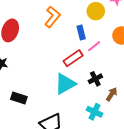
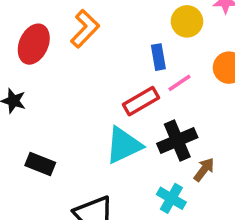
orange L-shape: (52, 17) -> (85, 29), moved
black cross: (95, 79) -> (177, 140), size x1.5

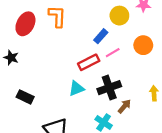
orange L-shape: (85, 29) -> (57, 16), turned -45
blue rectangle: (158, 57) -> (101, 36), turned 48
cyan triangle: (124, 145) -> (76, 88), size x0.7

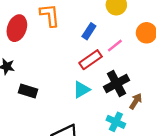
blue rectangle: (101, 36) -> (89, 31), moved
black rectangle: (25, 97) -> (28, 91), moved

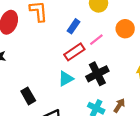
black rectangle: (28, 91) -> (28, 96), moved, turned 42
brown arrow: (136, 101) -> (119, 105), moved

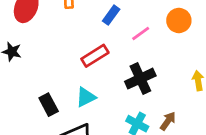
red rectangle: (74, 52) -> (95, 56), moved
cyan triangle: (66, 79) -> (86, 97), moved

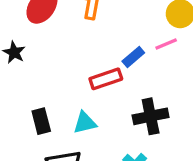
blue rectangle: (111, 15) -> (133, 57), moved
pink line: (141, 34) -> (166, 44), moved

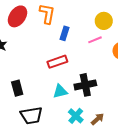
blue rectangle: (133, 57) -> (65, 33), moved, turned -32
cyan triangle: (85, 123) -> (60, 91), moved

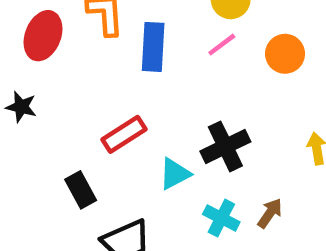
blue rectangle: (65, 33) -> (153, 47), size x1.5
red rectangle: (57, 62) -> (124, 134), moved

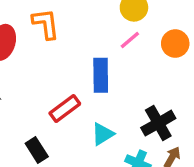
blue rectangle: (153, 47) -> (101, 75), moved
black cross: (225, 146) -> (158, 123), moved

